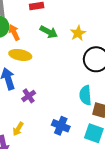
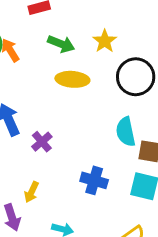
yellow ellipse: (20, 55) -> (72, 79), moved

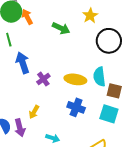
green arrow: (61, 44) -> (61, 28), moved
yellow ellipse: (72, 79) -> (75, 79), moved

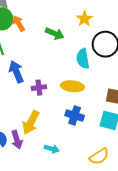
cyan semicircle: (99, 77) -> (83, 59), moved
purple cross: (43, 79) -> (39, 88), turned 32
yellow arrow: (34, 112) -> (31, 122), size x1.6

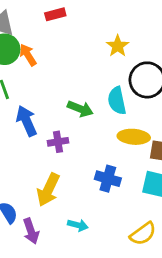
green arrow: (55, 34) -> (80, 109), moved
yellow ellipse: (72, 86) -> (134, 137), moved
purple arrow: (17, 140) -> (31, 231), moved

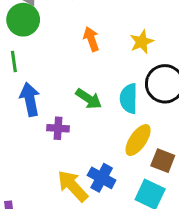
orange arrow: (28, 55) -> (91, 39), moved
yellow ellipse: (134, 137) -> (138, 140), turned -72
yellow arrow: (48, 190) -> (73, 186), moved, turned 100

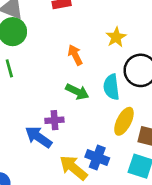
orange arrow: (91, 39) -> (75, 55), moved
blue arrow: (30, 99) -> (38, 137), moved, turned -36

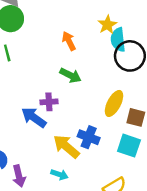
cyan semicircle: (111, 87) -> (118, 40), moved

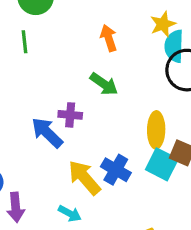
yellow ellipse: (114, 103) -> (156, 130), turned -35
cyan square: (129, 146) -> (162, 164), moved

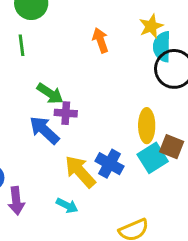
green arrow: (104, 84) -> (50, 93), moved
cyan square: (162, 164) -> (153, 158), turned 32

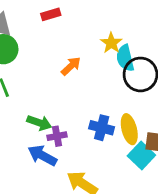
orange arrow: (100, 40) -> (71, 66), turned 80
blue cross: (110, 164) -> (102, 128), moved

